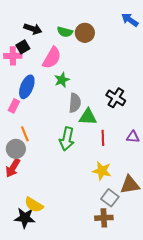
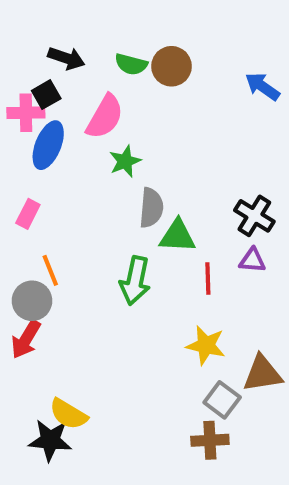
blue arrow: (130, 20) -> (262, 86), moved
blue ellipse: (27, 87) -> (48, 145), moved
black cross: (116, 98) -> (254, 216), moved
purple triangle: (133, 137) -> (252, 260), moved

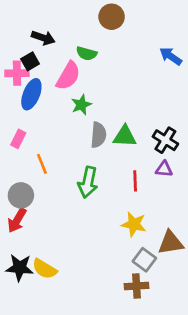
green semicircle: (131, 64) -> (87, 54), moved
brown circle: (171, 66) -> (112, 17), moved
green triangle: (178, 236) -> (125, 136), moved
orange line: (50, 270) -> (42, 164), moved
black star: (50, 440) -> (20, 268), moved

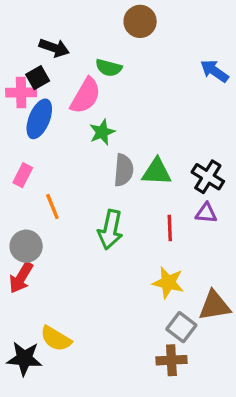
black star: (20, 268) -> (24, 359), moved

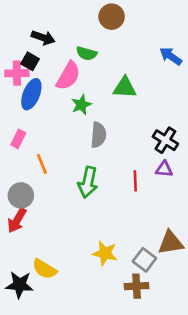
black square: (38, 78) -> (30, 61), turned -30
green triangle: (157, 172) -> (125, 88), moved
yellow star: (168, 282) -> (105, 253), moved

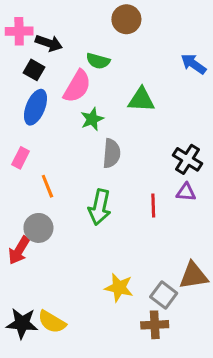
pink cross: (17, 73) -> (19, 31), moved
gray circle: (21, 195) -> (38, 228), moved
yellow semicircle: (45, 269) -> (52, 322), moved

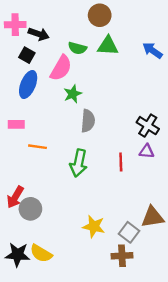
green triangle: (141, 100) -> (108, 46), moved
pink rectangle: (21, 158) -> (16, 124), turned 63
orange line: (47, 186) -> (37, 147), turned -60
gray circle: (38, 228) -> (30, 209), moved

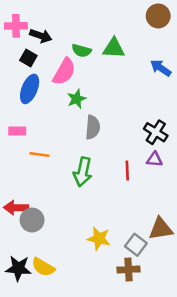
brown circle: (100, 15) -> (158, 16), moved
blue arrow: (152, 50) -> (161, 68), moved
red arrow: (15, 197) -> (16, 208), turned 60

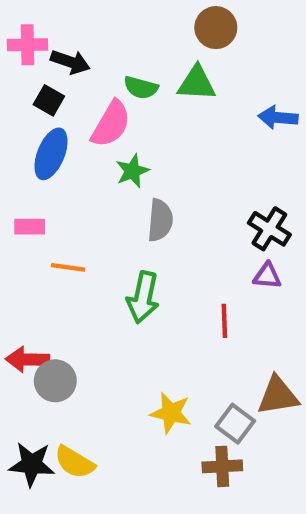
brown circle: (158, 16) -> (216, 28), moved
blue arrow: (161, 68) -> (278, 117), turned -30
red line: (127, 171) -> (224, 321), moved

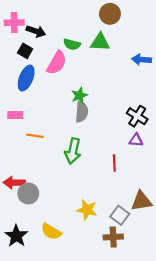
green star: (132, 171) -> (79, 95), moved
yellow semicircle: (75, 462) -> (51, 232), moved
black star: (32, 464) -> (16, 236), turned 30

